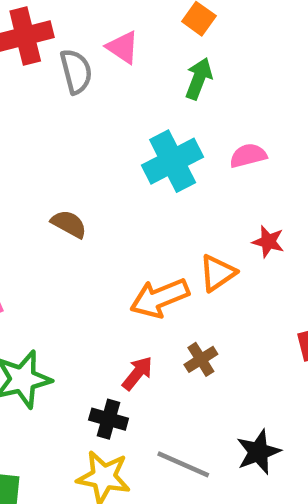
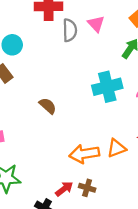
brown cross: (201, 359) -> (87, 188), moved, turned 35

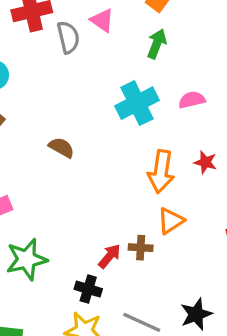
orange triangle: (116, 148) -> (171, 221), moved
orange arrow: (84, 154) -> (161, 172), moved, turned -60

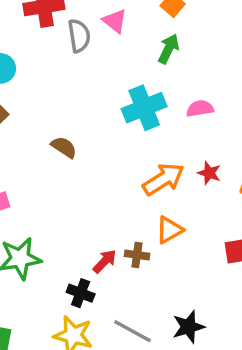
orange arrow: (161, 172) -> (163, 179), turned -135

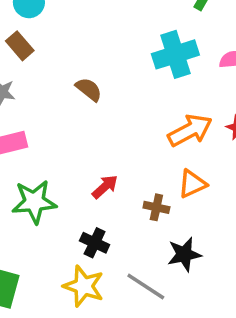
red arrow: (105, 261) -> (105, 187), moved
black star: (188, 327) -> (184, 254), moved

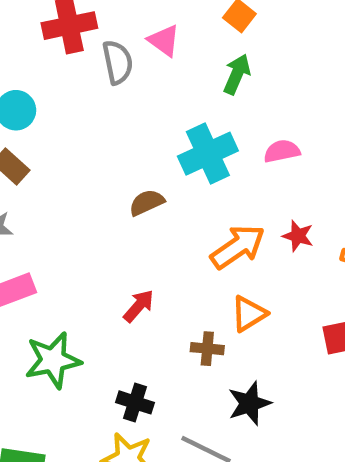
brown semicircle: (89, 89) -> (147, 203), moved, turned -56
red arrow: (105, 187) -> (139, 306), moved

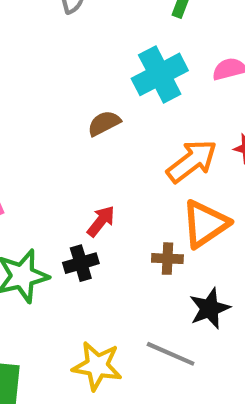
orange triangle: (249, 314) -> (205, 224), size x1.4
black cross: (135, 402) -> (81, 263), moved, turned -32

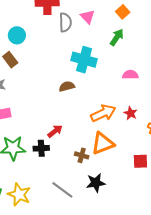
cyan cross: (160, 74) -> (84, 60), moved, turned 30
gray line: (171, 354) -> (62, 190), moved
yellow star: (97, 366) -> (19, 194), moved

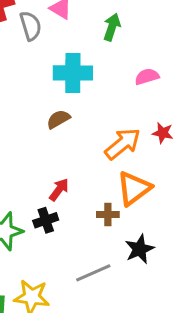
gray line: (62, 190) -> (93, 273), turned -45

